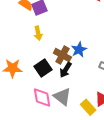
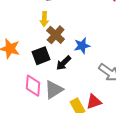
brown cross: (62, 55) -> (56, 35), moved
gray triangle: (62, 97) -> (54, 90), turned 36

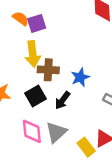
yellow arrow: (44, 19) -> (33, 54), size x1.5
brown cross: (56, 35) -> (48, 70), turned -30

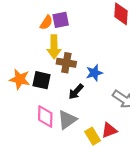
orange semicircle: (21, 18) -> (46, 22), moved, turned 80
black square: (36, 96) -> (42, 80), moved, turned 36

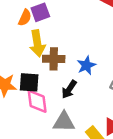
pink diamond: (45, 116) -> (37, 101), moved
gray triangle: (67, 120) -> (64, 122), turned 45

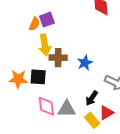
black arrow: (69, 89) -> (92, 98), moved
pink diamond: (37, 101) -> (46, 106), moved

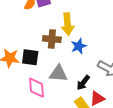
yellow arrow: (45, 45) -> (68, 24), moved
gray triangle: (67, 109) -> (58, 73), moved

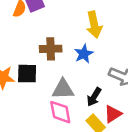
yellow arrow: (68, 24) -> (94, 25), moved
pink diamond: (36, 88) -> (60, 112), moved

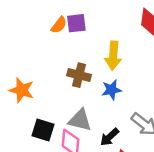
yellow arrow: (94, 25) -> (113, 56), moved
black square: (27, 74) -> (43, 130), moved

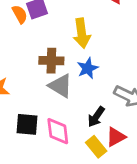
orange semicircle: (59, 25) -> (20, 14), turned -54
gray triangle: (80, 120) -> (60, 86), moved, turned 30

